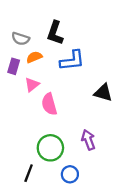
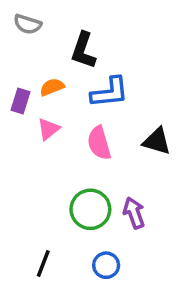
gray semicircle: (21, 39) -> (28, 24), moved
pink semicircle: (49, 104) -> (99, 143), moved
green circle: (50, 148) -> (90, 209), moved

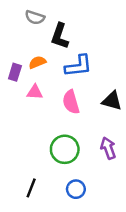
gray semicircle: (28, 24) -> (35, 17), moved
pink triangle: (48, 129) -> (35, 92), turned 42
purple arrow: (134, 213) -> (108, 148), moved

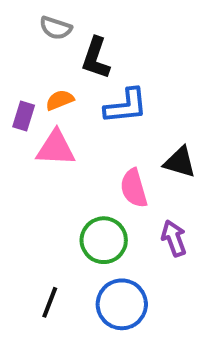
pink triangle: (35, 92) -> (56, 148), size x1.5
pink semicircle: (71, 102) -> (134, 188), moved
blue circle: (76, 189) -> (122, 304), size x1.6

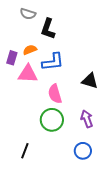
blue L-shape: (126, 106) -> (53, 62), moved
pink semicircle: (134, 188) -> (55, 94), moved
blue circle: (122, 304) -> (83, 151), moved, size x0.7

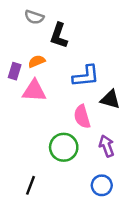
blue L-shape: (53, 62) -> (86, 76), moved
pink semicircle: (55, 94) -> (82, 117), moved

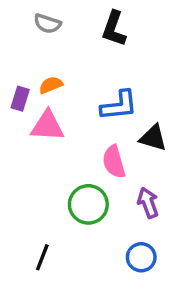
black L-shape: (59, 36) -> (114, 29), moved

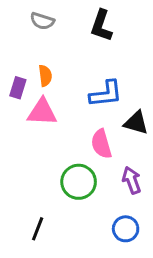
orange semicircle: (51, 85) -> (45, 76), turned 105

